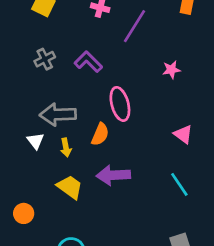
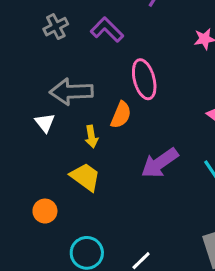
yellow arrow: (66, 147) -> (91, 137), moved
purple arrow: (113, 175) -> (160, 163), moved, turned -32
orange circle: (24, 213) -> (45, 211), moved

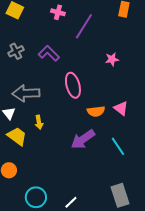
orange semicircle: (121, 115) -> (96, 111), moved, turned 60
yellow trapezoid: (85, 177) -> (17, 136), moved

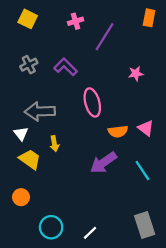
pink cross: (58, 12) -> (76, 21), turned -32

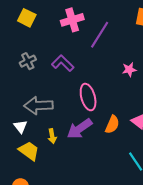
pink cross: (76, 21) -> (72, 20), size x1.5
orange semicircle: (118, 131) -> (112, 124), turned -60
purple arrow: (103, 163) -> (80, 129), moved

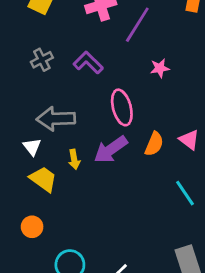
pink star: (129, 70) -> (160, 68), moved

